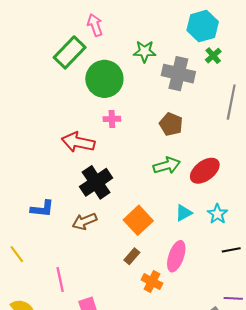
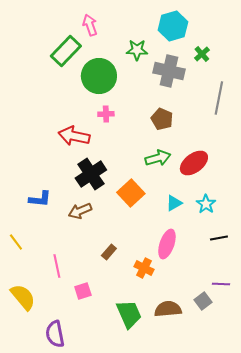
cyan hexagon: (203, 26) -> (173, 26), moved
orange square: (138, 220) -> (131, 193), moved
brown rectangle: (132, 256) -> (109, 252), moved

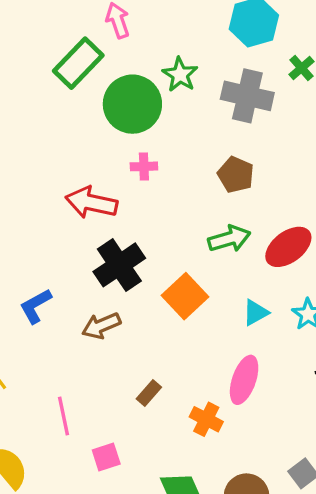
green star: (137, 50) -> (180, 75), moved, turned 30
blue L-shape: (40, 199) -> (36, 306), turned 145

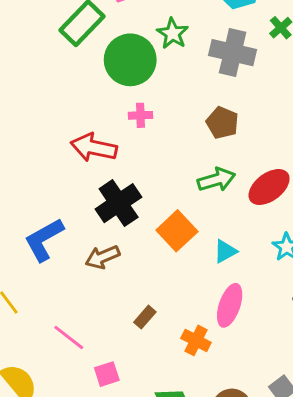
blue L-shape: (36, 306) -> (44, 240), size x1.4
cyan triangle: (256, 313) -> (225, 251), moved
pink line: (63, 416) -> (69, 338), turned -40

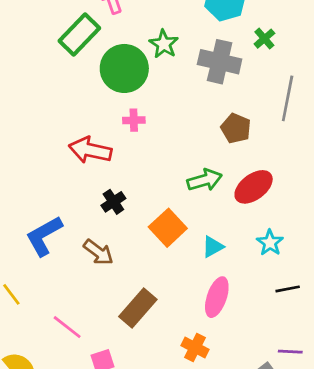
brown pentagon: (222, 123) -> (236, 128), moved
black cross: (119, 203) -> (113, 202), size x0.6
brown arrow: (102, 257) -> (98, 252), turned -120
brown rectangle: (145, 317) -> (138, 308), size x1.8
orange cross: (196, 340) -> (195, 347), moved

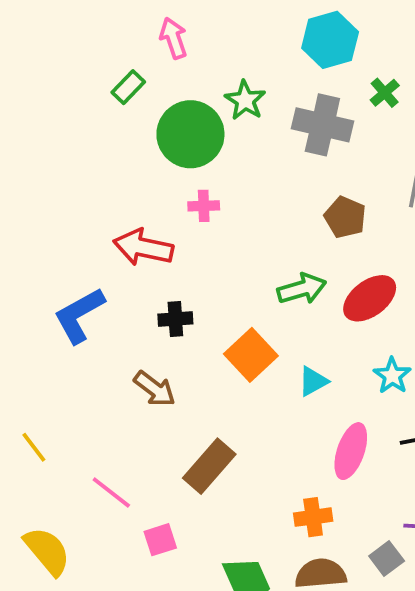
green rectangle: (79, 34) -> (128, 87), size x0.6
black cross: (113, 202) -> (175, 319), turned 30
blue L-shape: (44, 236) -> (79, 315), moved
pink ellipse: (217, 297) -> (351, 451), moved
orange cross: (195, 347) -> (313, 517), moved, turned -35

